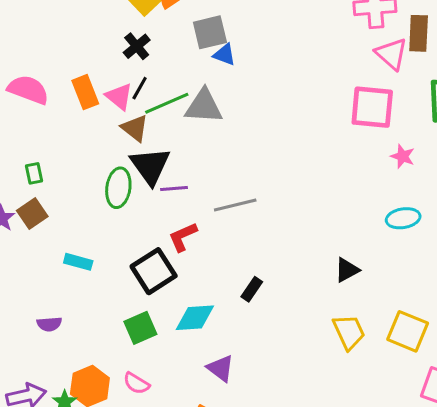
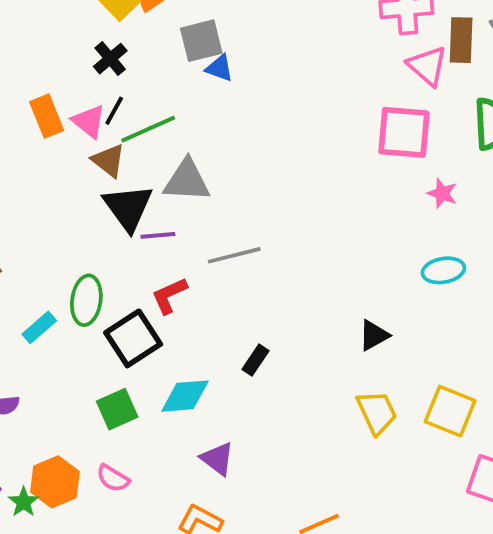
gray triangle: (204, 106) -> (187, 181), moved
green ellipse: (118, 188) -> (86, 300), moved
cyan rectangle: (78, 262) -> (39, 327), turned -56

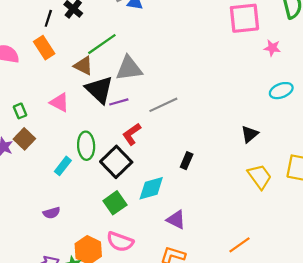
black line: (114, 111) -> (48, 18), moved
pink triangle: (89, 121) -> (59, 103), moved
pink semicircle: (113, 478) -> (120, 242), size x1.4

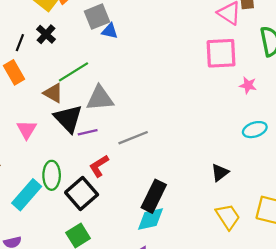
pink triangle: (59, 103) -> (27, 130), turned 30
black rectangle: (187, 161) -> (154, 196), size x1.8
cyan rectangle: (63, 166) -> (27, 195), size x1.6
cyan diamond: (151, 188) -> (151, 219), moved

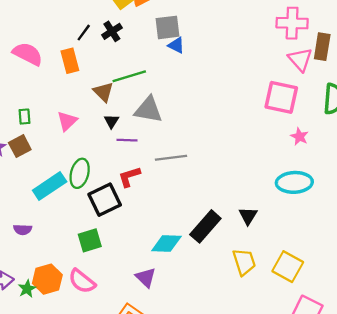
black triangle: (68, 118) -> (111, 121), size x0.5
cyan ellipse: (255, 130) -> (294, 182), size x1.4
black triangle: (220, 173) -> (248, 216), turned -36
black rectangle: (154, 196) -> (205, 226), moved

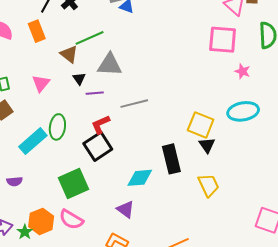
black square: (105, 200) -> (98, 146), moved
black rectangle: (205, 226) -> (171, 159), turned -48
green square: (90, 240) -> (73, 184), size x1.4
yellow square: (288, 267) -> (201, 125), moved

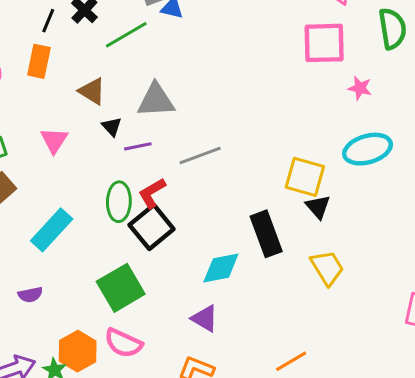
orange rectangle: (37, 31) -> (39, 61), turned 40
green line: (90, 38) -> (126, 35), moved
green ellipse: (57, 127) -> (119, 202), moved

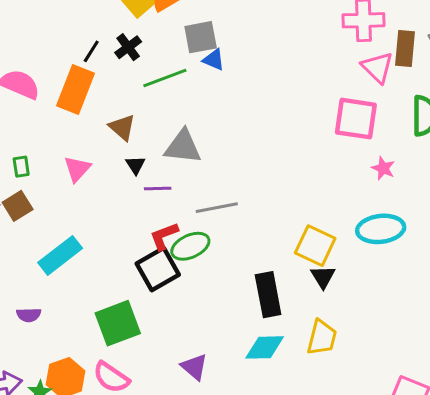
orange rectangle: (39, 61) -> (76, 89), size x1.4
green ellipse: (119, 202) -> (190, 246), moved, turned 54
cyan diamond: (221, 268) -> (265, 347), moved
yellow trapezoid: (327, 268) -> (322, 338), turned 36

